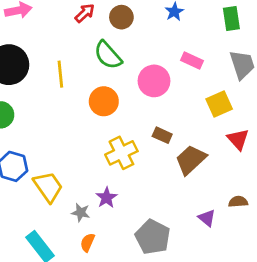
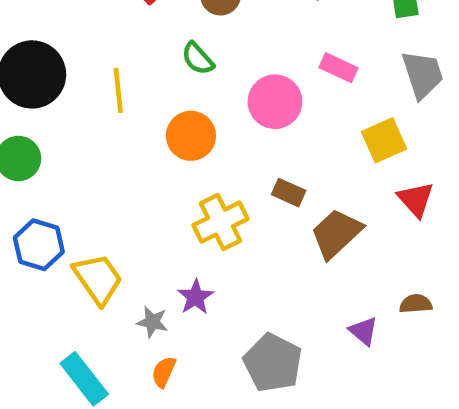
green semicircle: (108, 55) -> (198, 59), size x0.7

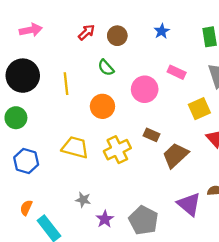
yellow trapezoid: (98, 279) -> (75, 147), moved, turned -40
purple star: (195, 297) -> (105, 219), moved
purple triangle: (364, 331) -> (189, 204), size x1.6
orange semicircle: (164, 372) -> (26, 208), moved

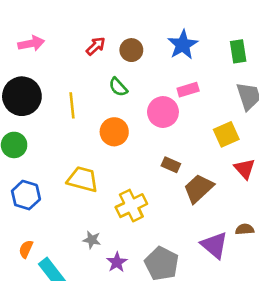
blue star: (162, 31) -> (183, 45), size x1.6
pink rectangle: (177, 72) -> (188, 90), moved, turned -42
yellow cross: (117, 150) -> (131, 206), moved

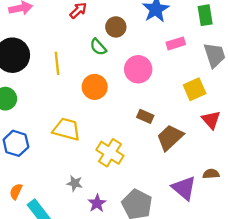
brown circle: (131, 50) -> (116, 27), moved
pink rectangle: (188, 90) -> (176, 43), moved
yellow cross: (131, 206) -> (110, 153), turned -32

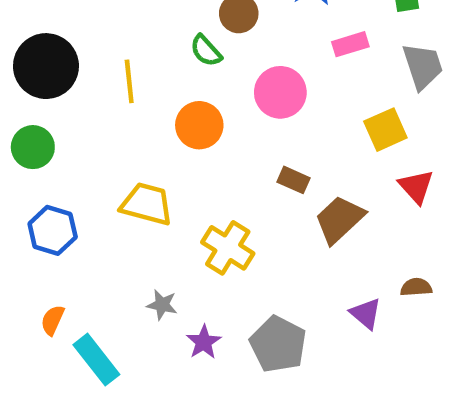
purple triangle: (184, 188) -> (366, 314), size x0.7

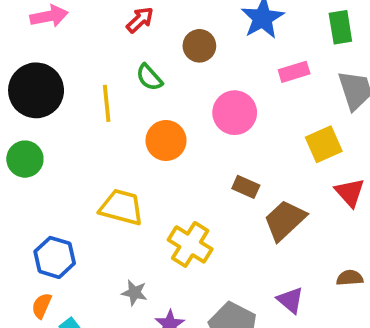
green semicircle: (206, 51) -> (149, 77), moved
blue hexagon: (53, 230) -> (55, 257), moved
purple triangle: (366, 314) -> (290, 300), moved

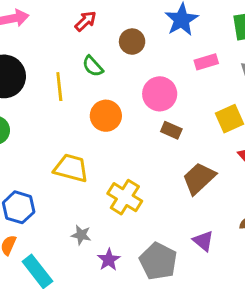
brown rectangle: (246, 187) -> (171, 130), moved

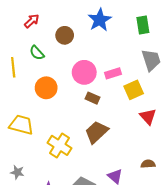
pink rectangle: (206, 62) -> (113, 73), moved
brown trapezoid: (199, 178) -> (97, 132), moved
gray star: (81, 235) -> (17, 172), moved

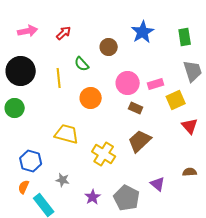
red arrow: (32, 21) -> (64, 33), moved

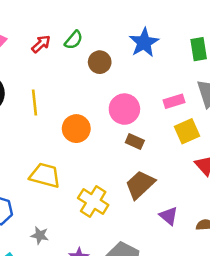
green semicircle: (82, 64) -> (74, 40), moved, turned -98
pink rectangle: (156, 84) -> (174, 101), moved
purple triangle: (158, 184) -> (169, 216), moved

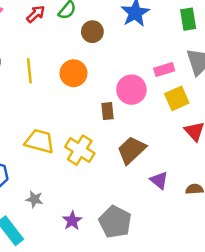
pink circle: (124, 109) -> (131, 90), moved
orange circle: (76, 129) -> (73, 73), moved
brown rectangle: (135, 142) -> (108, 111), moved, turned 60
yellow cross: (93, 202) -> (80, 150), moved

